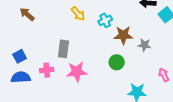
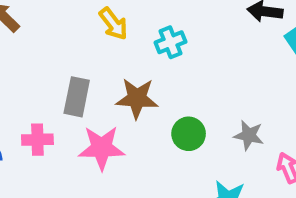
brown star: (123, 35) -> (137, 98), moved
gray star: (144, 45) -> (249, 135), moved

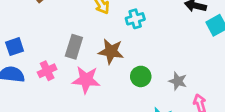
pink cross: (37, 140) -> (47, 71), turned -30

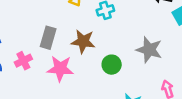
gray star: (178, 81) -> (149, 50), moved, size x1.5

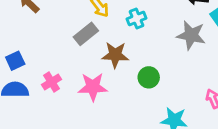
gray rectangle: (48, 38) -> (86, 34), moved, turned 40
gray star: (149, 50) -> (191, 35), moved

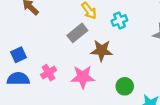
green circle: (149, 77) -> (125, 86), moved

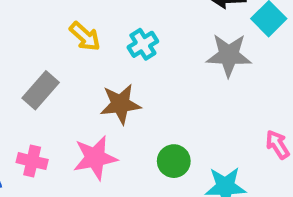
gray rectangle: (77, 33) -> (41, 90), moved
pink cross: (49, 73) -> (32, 161), turned -35

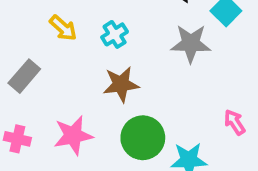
brown star: (120, 104) -> (121, 84), moved
green circle: (174, 161) -> (143, 138), size x1.5

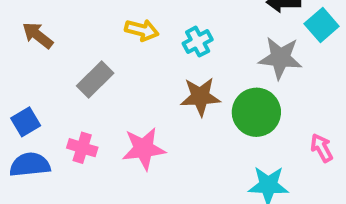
yellow arrow: (63, 28) -> (142, 30), turned -32
green circle: (143, 138) -> (256, 112), moved

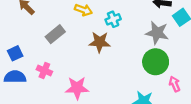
brown star: (200, 97) -> (100, 42), moved
green circle: (256, 112) -> (156, 62), moved
pink star: (144, 149) -> (77, 88), moved

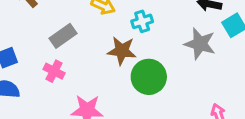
green circle: (156, 62) -> (149, 77), moved
pink cross: (44, 71) -> (54, 71), moved

